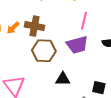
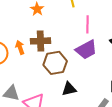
orange arrow: (13, 28) -> (20, 47), turned 128
black triangle: (63, 79) -> (69, 89), moved

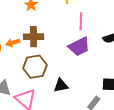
orange arrow: (20, 47) -> (13, 43), turned -88
brown hexagon: (55, 63) -> (35, 67), moved

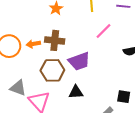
pink line: (81, 21) -> (103, 31), turned 36
purple trapezoid: (79, 47) -> (79, 61), moved

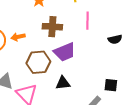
pink line: (103, 31) -> (88, 21), turned -42
brown cross: (55, 40) -> (52, 27), moved

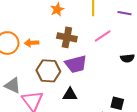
pink line: (88, 21) -> (103, 36), turned 48

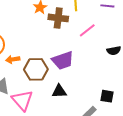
brown cross: (67, 37) -> (58, 18), moved
orange arrow: (32, 43) -> (13, 59), moved

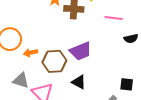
pink line: (87, 30) -> (114, 18), moved, turned 48
black triangle: (59, 91) -> (79, 82), turned 35

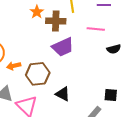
purple trapezoid: (81, 51) -> (63, 47), moved

